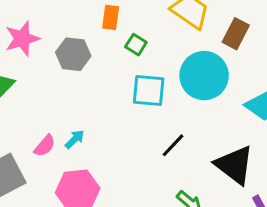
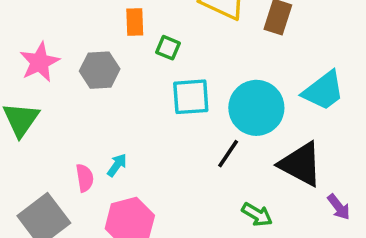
cyan circle: (204, 76) -> (256, 108), moved
pink semicircle: (45, 146) -> (85, 178), turned -40

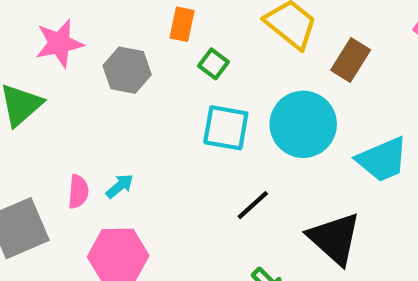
cyan circle: (256, 108) -> (303, 124), moved

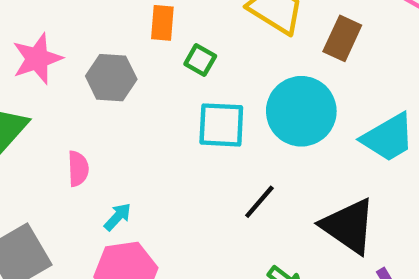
cyan arrow: (120, 186) -> (118, 217), moved
pink semicircle: (78, 192) -> (78, 169), moved

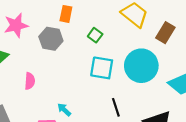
orange rectangle: (162, 23) -> (66, 14), moved
black line: (259, 202) -> (116, 107), turned -66
cyan arrow: (118, 217) -> (64, 110), moved, turned -96

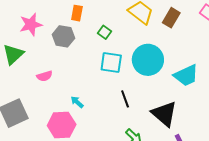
brown rectangle: (165, 33) -> (171, 18), moved
pink semicircle: (30, 81) -> (44, 76), turned 70

